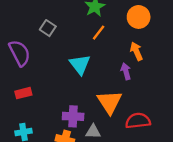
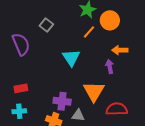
orange circle: (139, 17) -> (110, 20), moved
orange arrow: (136, 51) -> (120, 50), turned -70
red rectangle: (23, 93) -> (21, 88), moved

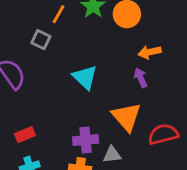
orange line: (89, 32) -> (58, 14), moved

